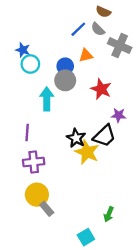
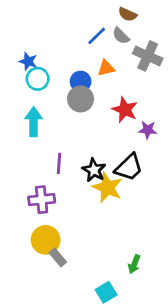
cyan arrow: (47, 99) -> (34, 122), moved
purple star: (119, 115) -> (148, 130), moved
purple line: (27, 133) -> (59, 163), moved

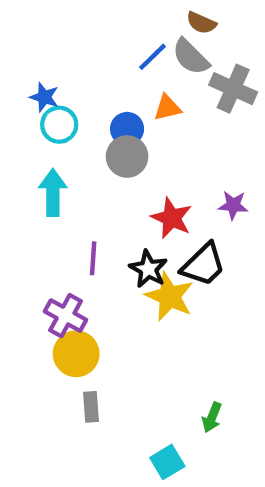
gray semicircle: (121, 36) -> (191, 57), size x1.4
red star: (125, 110) -> (172, 218), moved
purple cross: (42, 200) -> (66, 316), turned 35
yellow circle: (46, 240) -> (76, 354), moved
gray rectangle: (58, 257) -> (91, 407), turned 36

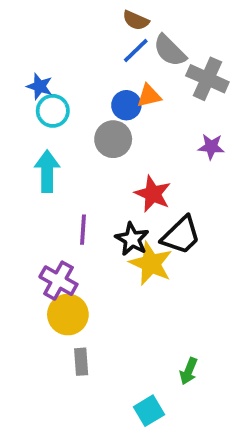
brown semicircle: (201, 23) -> (136, 20), moved
blue circle: (127, 129) -> (126, 105), moved
purple star: (233, 205) -> (211, 147), moved

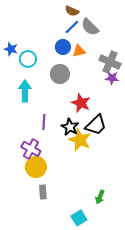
gray cross: (207, 79) -> (110, 62), moved
blue star: (40, 86) -> (11, 49), moved
blue circle: (126, 105) -> (63, 47), moved

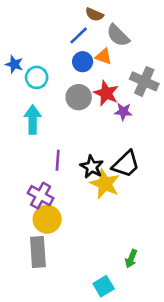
blue line: (72, 27) -> (79, 35), moved
orange triangle: (79, 51) -> (104, 56), moved, turned 32
purple star: (112, 78) -> (123, 112), moved
red star: (81, 103) -> (106, 93), moved
gray rectangle: (43, 192) -> (38, 252), moved, size x1.6

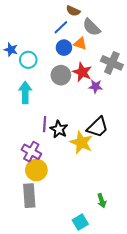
black star: (92, 167) -> (59, 129), moved
green arrow: (131, 259) -> (102, 201), turned -40

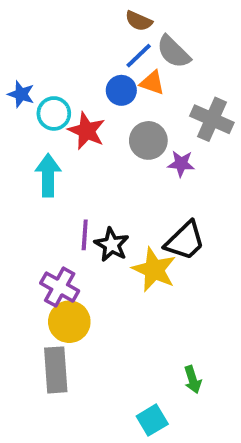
blue line: (61, 27) -> (139, 56), moved
red star: (82, 72) -> (87, 131), moved
gray circle: (61, 75) -> (148, 140), moved

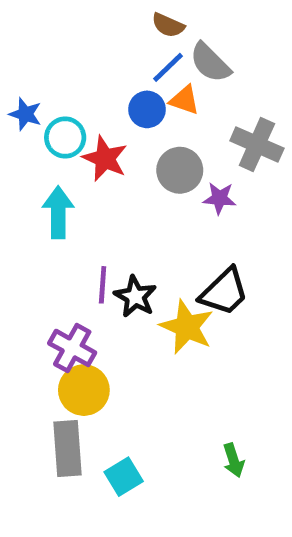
cyan square: (152, 420) -> (124, 477), moved

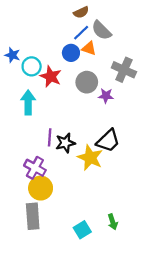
brown semicircle: (168, 25) -> (81, 12), turned -49
black star: (135, 297) -> (65, 143), turned 30
cyan square: (124, 477) -> (82, 230), moved

